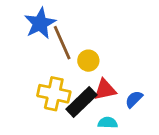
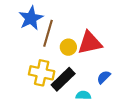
brown line: (62, 43) -> (48, 33), turned 40
red triangle: (105, 90) -> (90, 43), moved, size x1.4

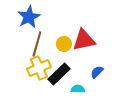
brown line: (48, 33) -> (37, 44), moved
yellow cross: (42, 73) -> (39, 68), turned -35

